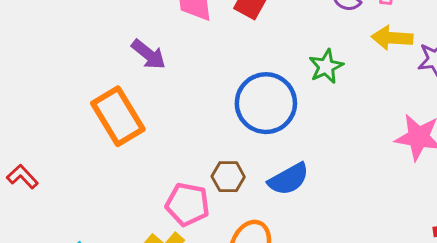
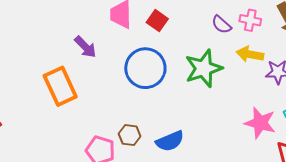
green star: (326, 66) -> (204, 68), size x1.6
blue circle: (266, 103) -> (145, 68), moved

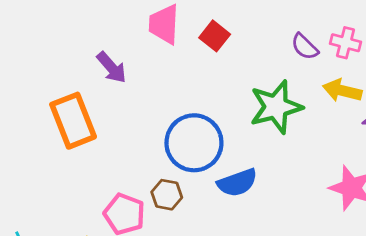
blue circle: (145, 68) -> (194, 143), moved
blue semicircle: (170, 141) -> (237, 183), moved

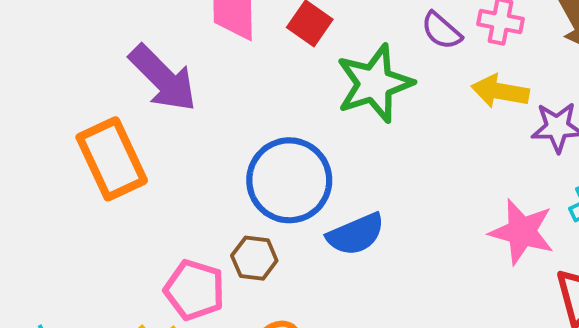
purple arrow: (112, 67) -> (163, 78), size x1.5
green star: (276, 107) -> (374, 84), moved

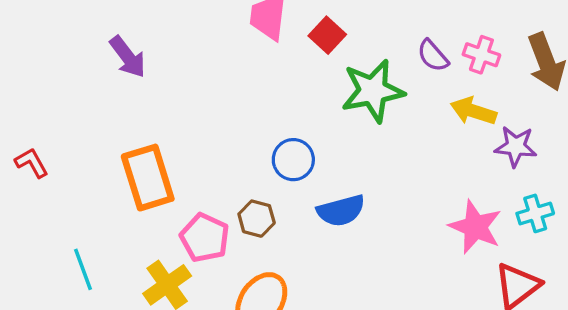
purple arrow: (163, 78) -> (128, 57), moved, size x0.7
orange rectangle: (112, 159) -> (148, 178), moved
blue circle: (289, 180) -> (293, 160), size x0.6

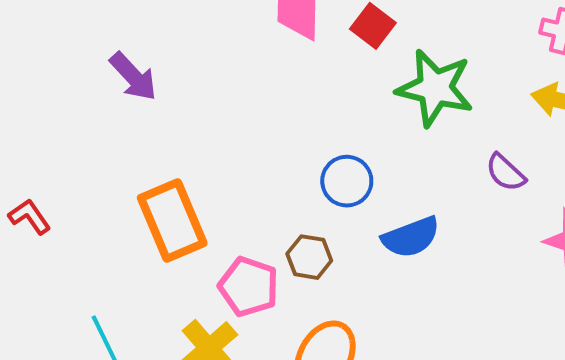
purple semicircle: (433, 56) -> (506, 173), moved
green star: (373, 91) -> (435, 88), turned 30

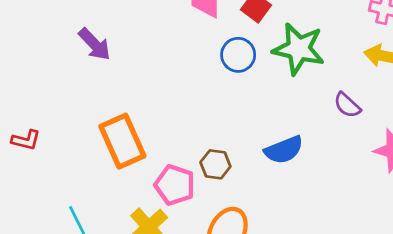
blue circle: (347, 181) -> (238, 55), moved
red L-shape: (30, 217) -> (26, 140), turned 140

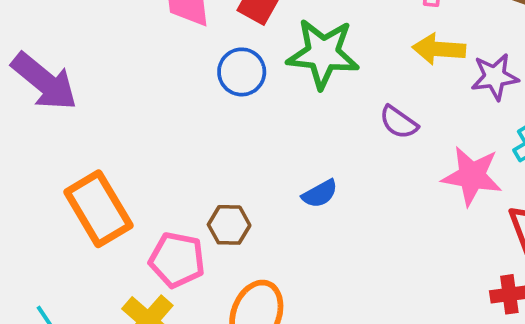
purple arrow: (95, 44) -> (44, 81), size x1.4
blue semicircle: (284, 150) -> (320, 194), size x0.7

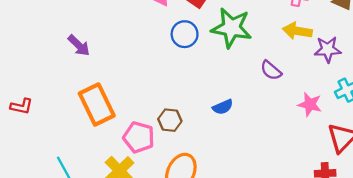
purple arrow: (44, 81) -> (79, 45), moved, size x0.6
pink star: (472, 176) -> (310, 104), size x0.7

